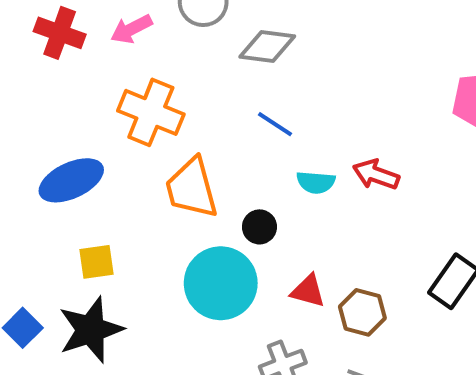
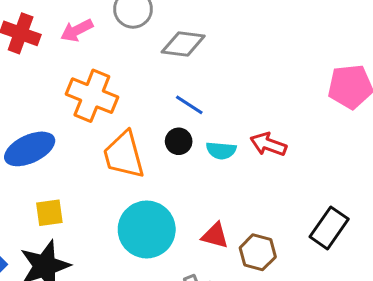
black circle: (259, 227) -> (179, 141), moved

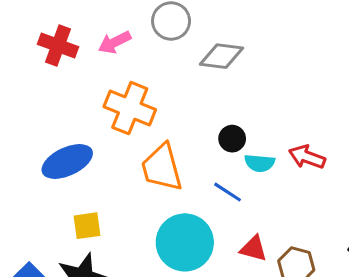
blue line: (189, 105) -> (228, 192), moved
black circle: (179, 141) -> (232, 139), moved

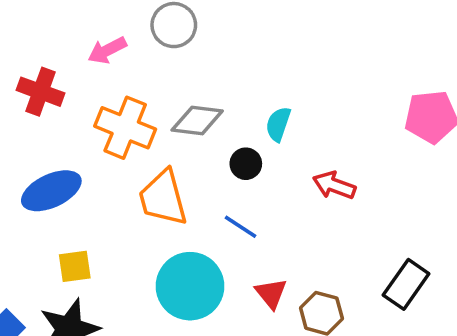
red cross: (58, 45) -> (41, 92), moved
gray diamond: (221, 56) -> (197, 120), moved
cyan semicircle: (260, 163) -> (278, 124), moved, turned 104
red triangle: (254, 249) -> (271, 293), turned 36

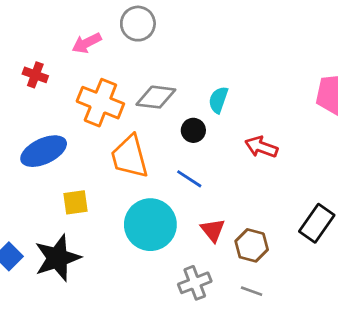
red cross: (41, 92) -> (35, 75), size x0.7
yellow square: (75, 266) -> (76, 202), moved

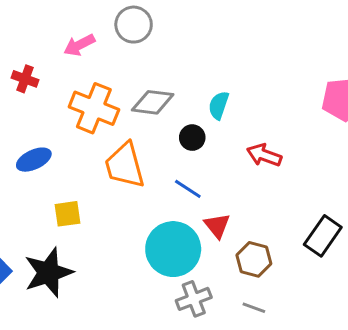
blue ellipse: (44, 151) -> (34, 160), size x0.7
cyan circle: (150, 225) -> (173, 249), moved
red triangle: (213, 230) -> (217, 226), moved

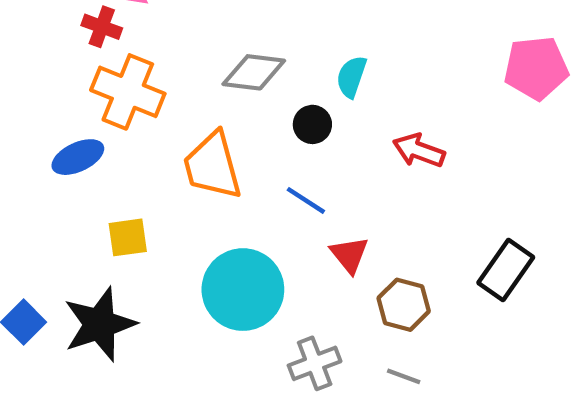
red cross: (25, 79) -> (102, 27), moved
orange cross: (94, 108) -> (128, 92), moved
cyan circle: (173, 249) -> (243, 290), moved

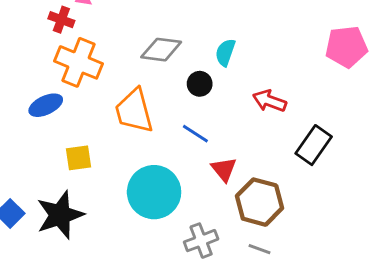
black rectangle: (506, 270) -> (314, 145), moved
brown hexagon: (404, 305) -> (259, 202), size x1.4

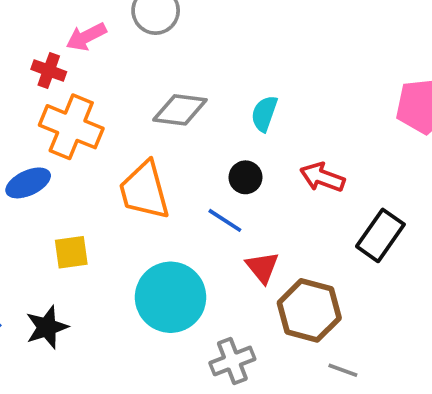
black circle: (200, 84) -> (245, 177), moved
black star: (60, 215) -> (47, 327), size x0.7
gray line: (259, 249) -> (343, 370), moved

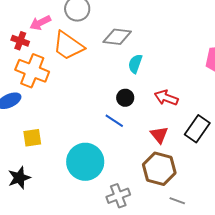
gray diamond: (180, 110) -> (117, 37), moved
orange trapezoid: (144, 190) -> (68, 46), moved, turned -40
red triangle: (262, 267) -> (159, 135), moved

